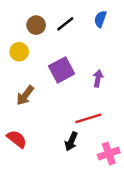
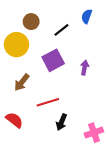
black line: (65, 24) -> (61, 30), moved
yellow circle: (19, 52) -> (16, 45), size x1.5
red line: (88, 118) -> (48, 102), moved

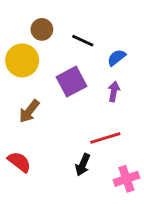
blue semicircle: (87, 16) -> (117, 58), moved, turned 32
black line: (61, 30) -> (83, 41), turned 63
red line: (48, 102) -> (105, 138), moved

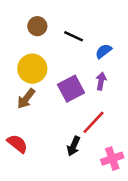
yellow circle: (22, 60) -> (32, 69), moved
purple square: (71, 82) -> (71, 89), moved
red line: (105, 138) -> (94, 122), turned -30

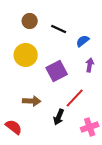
purple arrow: (101, 81) -> (90, 65), moved
brown arrow: (26, 99) -> (32, 101), moved, turned -126
red semicircle: (17, 144) -> (14, 127), moved

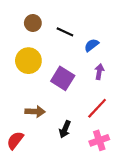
purple square: (57, 71) -> (63, 78), turned -30
red line: (75, 98) -> (97, 108), moved
red semicircle: (14, 127) -> (15, 140), turned -90

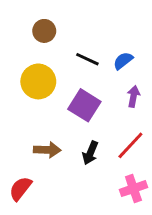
black line: (65, 32) -> (87, 59), moved
black arrow: (65, 129) -> (90, 153), moved

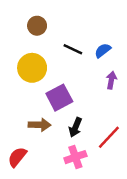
purple square: (84, 105) -> (59, 98), moved, turned 30
red line: (130, 145) -> (109, 137), moved
pink cross: (133, 189) -> (75, 157), moved

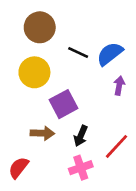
brown circle: (37, 26) -> (40, 27), size x1.5
blue semicircle: (103, 50) -> (110, 54), size x1.5

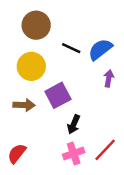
brown arrow: (42, 133) -> (24, 105), moved
red line: (116, 146) -> (105, 150), moved

